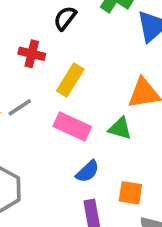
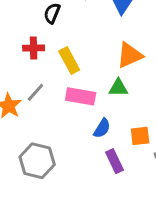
yellow rectangle: (70, 80) -> (69, 60), turned -45

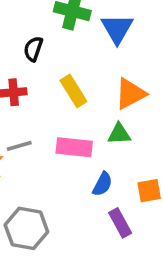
yellow rectangle: (69, 60) -> (73, 91), moved
gray line: (35, 92) -> (19, 146), turned 36

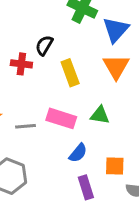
black semicircle: (33, 49) -> (44, 45), moved
orange triangle: (130, 94) -> (116, 67), moved, turned -44
gray line: (19, 146) -> (25, 126), moved

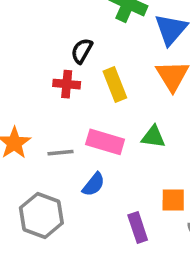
red cross: (21, 64) -> (67, 84), moved
blue semicircle: (78, 153) -> (94, 184), moved

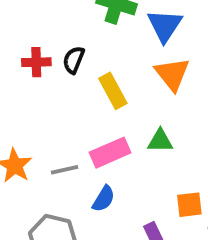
red cross: (67, 84) -> (36, 62), moved
pink rectangle: (105, 142) -> (110, 153), turned -33

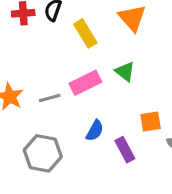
green triangle: (160, 141) -> (125, 72), turned 40
blue semicircle: (104, 199) -> (95, 131), moved

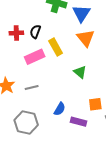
pink rectangle: (85, 83) -> (35, 57), moved
purple rectangle: (125, 150) -> (78, 122), turned -49

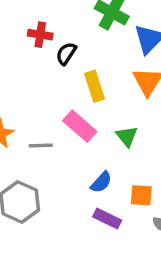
red cross: (16, 33) -> (40, 35), moved
pink rectangle: (35, 57) -> (80, 126), moved, turned 54
blue semicircle: (60, 109) -> (101, 182), moved

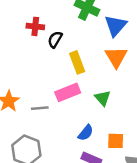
pink rectangle: (80, 126) -> (68, 92), turned -60

